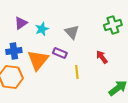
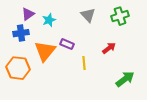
gray triangle: (72, 32) -> (88, 15), moved
blue cross: (14, 51) -> (21, 33), moved
red arrow: (102, 57) -> (109, 48), turned 88

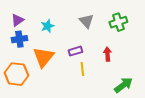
purple triangle: (28, 14) -> (17, 20), moved
purple rectangle: (67, 44) -> (75, 51), moved, turned -40
red arrow: (109, 48) -> (107, 54), turned -56

